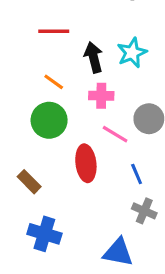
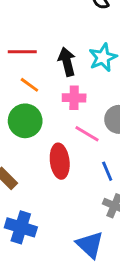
red line: (54, 31) -> (22, 52), moved
blue triangle: (118, 252) -> (90, 245), turned 32

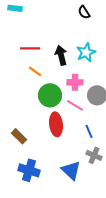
pink cross: (74, 98) -> (75, 82), moved
green circle: (25, 121) -> (50, 95), moved
blue triangle: (90, 245) -> (71, 170), moved

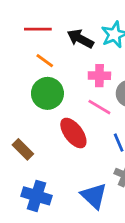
black arrow: (61, 55) -> (80, 39), turned -48
green circle: (50, 95) -> (47, 93), moved
red ellipse: (56, 124) -> (73, 133), turned -30

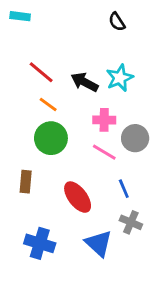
red line: (38, 29) -> (41, 72), turned 40
red ellipse: (73, 133) -> (78, 197), moved
brown rectangle: (23, 149) -> (26, 182), moved, turned 50

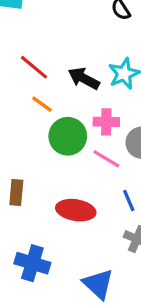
green circle: (51, 138) -> (68, 136), moved
red ellipse: (78, 197) -> (76, 210), turned -44
blue triangle: (99, 243) -> (98, 284), moved

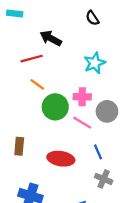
red line: (34, 67) -> (32, 59), turned -55
black arrow: (84, 78) -> (51, 38), moved

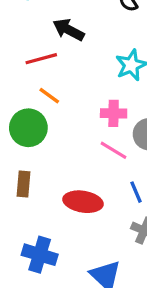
green circle: (55, 107) -> (28, 128), moved

